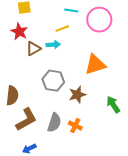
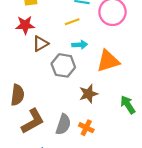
red star: (19, 32) -> (25, 25), turned -30
cyan arrow: (53, 45) -> (80, 45), moved
gray hexagon: (53, 81) -> (63, 65), moved

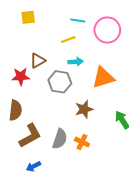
red star: (25, 25) -> (21, 77), moved

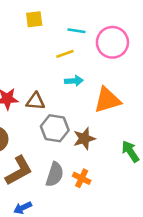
yellow square: (28, 17) -> (34, 19), moved
brown triangle: (38, 61) -> (35, 101), moved, turned 35
gray hexagon: (60, 82) -> (55, 128), moved

